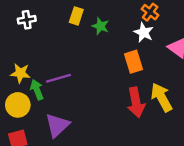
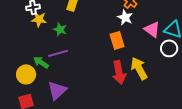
green star: (100, 26) -> (60, 29), moved
yellow star: (20, 73) -> (39, 19), moved
green arrow: (37, 90) -> (41, 62), turned -35

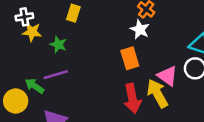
pink triangle: (152, 29) -> (167, 76), moved

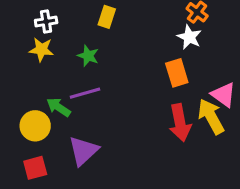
yellow star: (32, 32) -> (41, 50), moved

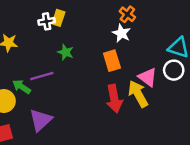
white cross: (46, 22) -> (47, 21), moved
green star: (88, 56) -> (66, 52), moved

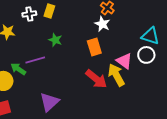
white cross: (47, 21) -> (29, 14), moved
red arrow: (114, 99) -> (96, 79), turned -40
purple triangle: (41, 120) -> (49, 102), moved

